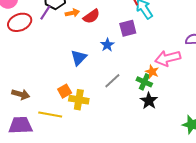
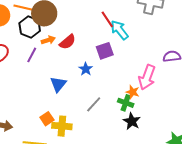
purple line: (45, 13) -> (32, 55), moved
pink arrow: (168, 58) -> (147, 77), turned -50

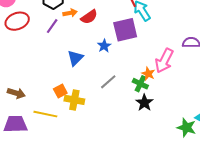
purple square: (105, 51) -> (125, 30), size x1.4

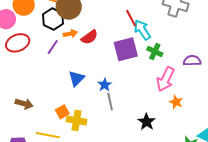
blue star: (104, 46) -> (105, 85), moved
orange star: (148, 74) -> (176, 102), moved
gray line: (108, 82) -> (110, 102), turned -60
green cross: (140, 84) -> (155, 52), moved
brown arrow: (16, 93) -> (24, 104), moved

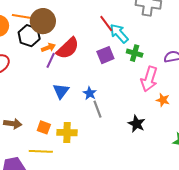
red semicircle: (89, 37) -> (68, 48), size x1.4
purple line: (53, 47) -> (51, 60), moved
purple square: (126, 49) -> (105, 55), size x0.7
orange square: (62, 112) -> (44, 127), moved, turned -32

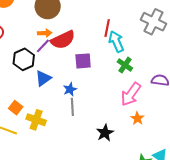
red line: (106, 23) -> (107, 28), turned 30
black hexagon: (29, 36) -> (24, 59), moved
purple square: (105, 55) -> (83, 61), moved

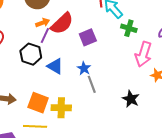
blue triangle: (43, 78) -> (55, 66), turned -36
orange square: (16, 108) -> (38, 103), size x1.5

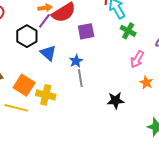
pink arrow: (143, 54) -> (137, 59), size x0.7
black star: (131, 99) -> (116, 100), turned 30

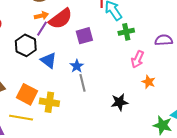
green cross: (128, 31) -> (126, 32), turned -35

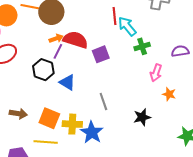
red semicircle: (61, 19) -> (75, 40), turned -120
blue star: (77, 66) -> (92, 132), moved, size x1.6

